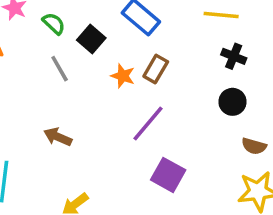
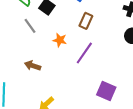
orange star: (123, 76) -> (60, 40), moved
purple square: (168, 175) -> (106, 91), moved

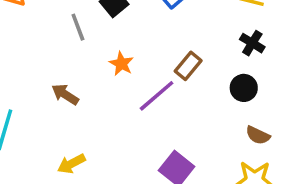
brown rectangle: (86, 21) -> (188, 66), moved

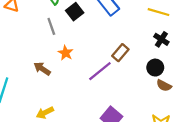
orange star: (121, 64) -> (66, 53), moved
brown semicircle: (258, 135) -> (164, 86), moved

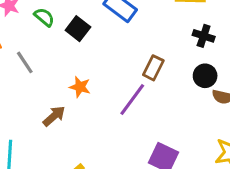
gray line: (51, 26) -> (25, 62), moved
brown arrow: (42, 69) -> (54, 116), turned 119

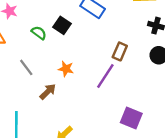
green semicircle: (44, 17) -> (39, 33), moved
gray line: (25, 62) -> (26, 67), moved

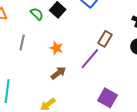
gray line: (26, 67) -> (22, 43), turned 42
brown arrow: (48, 92) -> (58, 73), moved

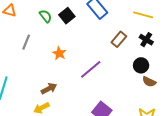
brown rectangle: (105, 39) -> (119, 39), moved
brown arrow: (58, 73) -> (49, 89), moved

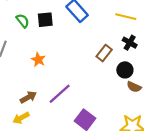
black square: (67, 16) -> (45, 20), turned 35
brown rectangle: (119, 39) -> (104, 53), moved
purple line: (91, 69) -> (60, 94), moved

